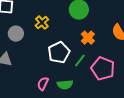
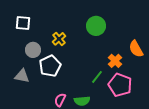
orange cross: (88, 38) -> (115, 61), moved
white pentagon: (59, 53) -> (50, 66), moved

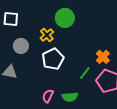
green circle: (96, 26) -> (65, 18), moved
white pentagon: (50, 66) -> (53, 59), moved

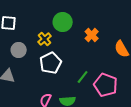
orange cross: (103, 57) -> (92, 35), moved

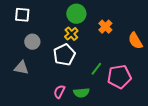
yellow cross: (45, 39) -> (71, 34), moved
pink pentagon: (106, 85) -> (119, 77), turned -30

